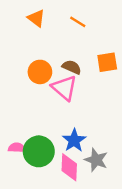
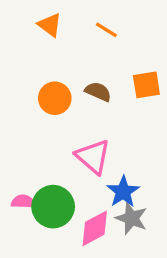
pink triangle: (64, 88) -> (93, 157), moved
blue star: (74, 140) -> (123, 192), moved
pink diamond: (69, 167) -> (95, 228), turned 60

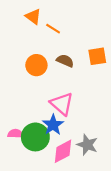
orange line: (106, 30) -> (53, 29), moved
blue star: (123, 192) -> (53, 125), moved

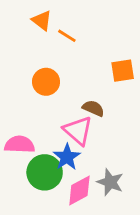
brown semicircle: (65, 61) -> (93, 108), moved
pink semicircle: (15, 134) -> (20, 145), moved, size x1.5

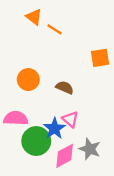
orange circle: (46, 82) -> (28, 80), moved
brown semicircle: (93, 108) -> (65, 87), moved
pink triangle: (78, 131) -> (70, 119), moved, size x0.7

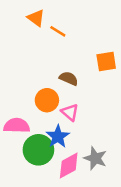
orange circle: (28, 80) -> (47, 100), moved
brown semicircle: (65, 87) -> (69, 78), moved
pink triangle: (70, 119) -> (70, 112), moved

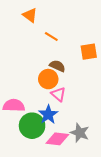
orange line: (58, 31) -> (51, 36), moved
orange circle: (47, 100) -> (48, 79), moved
pink diamond: (69, 166) -> (57, 139), turned 35

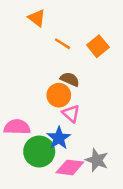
orange square: (89, 52) -> (98, 46), moved, turned -30

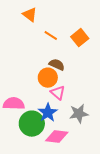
gray star: (97, 160) -> (79, 114), moved, turned -30

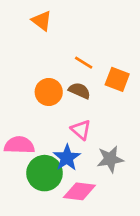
orange line: (51, 36) -> (84, 63), moved
orange square: (80, 38) -> (117, 79), moved, turned -30
orange circle: (48, 78) -> (49, 92), moved

